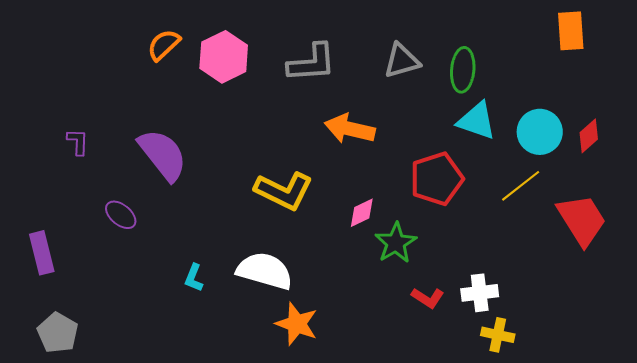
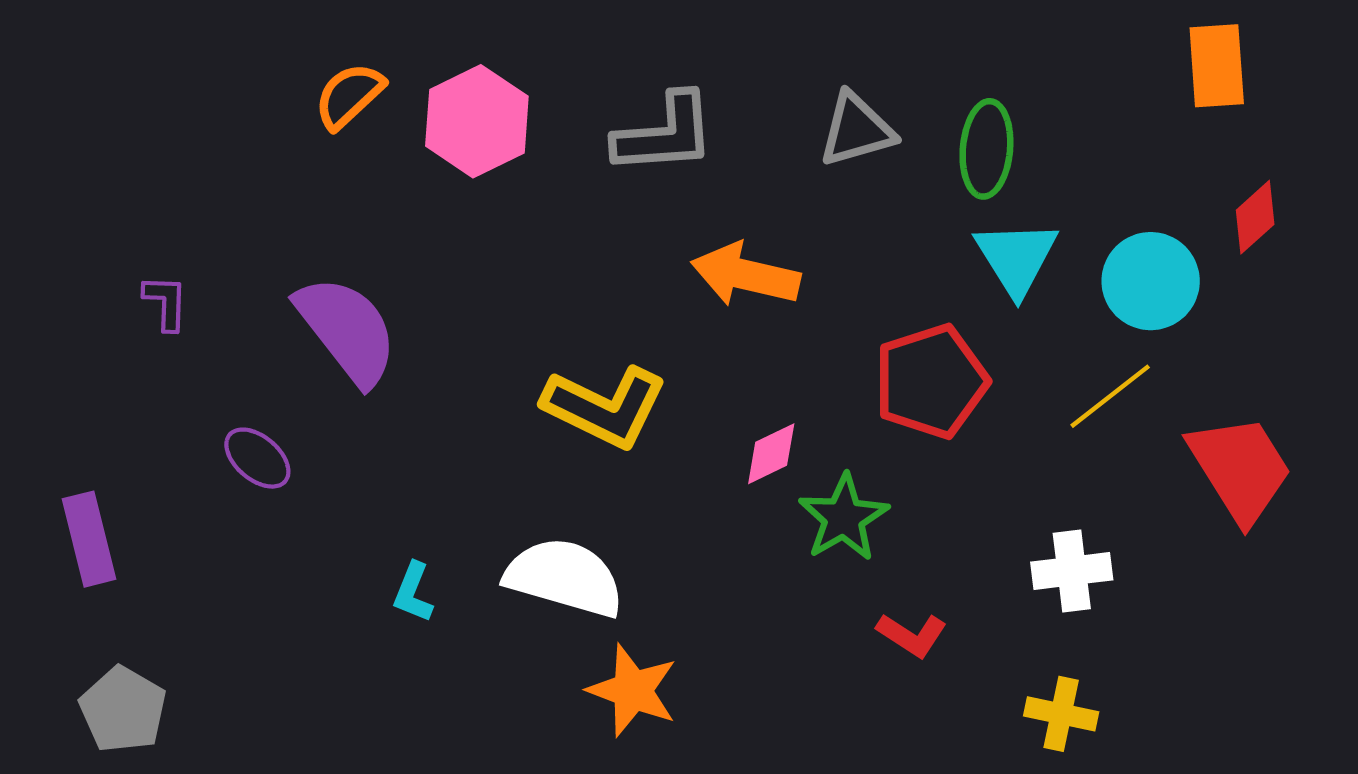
cyan triangle: (477, 121) -> (1016, 258), turned 39
red diamond: (589, 136) -> (1255, 217), moved
white cross: (480, 293) -> (1072, 571), moved

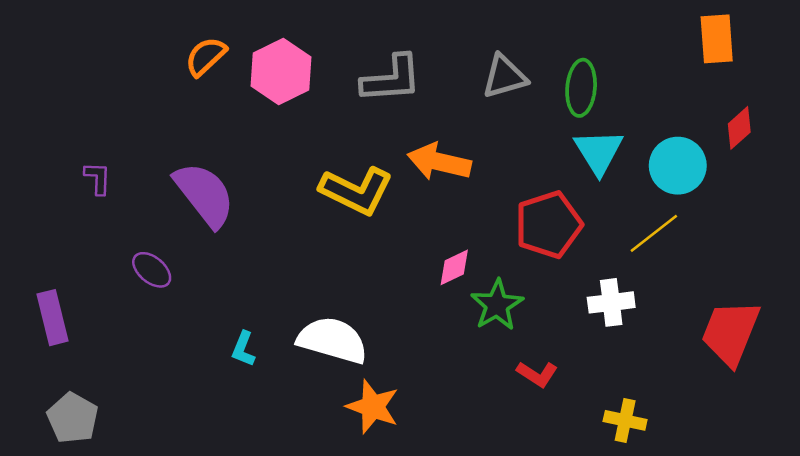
yellow L-shape: (605, 407) -> (356, 191), moved
red trapezoid: (1240, 469) -> (730, 333), moved, turned -126
white cross: (1072, 571) -> (611, 302), moved

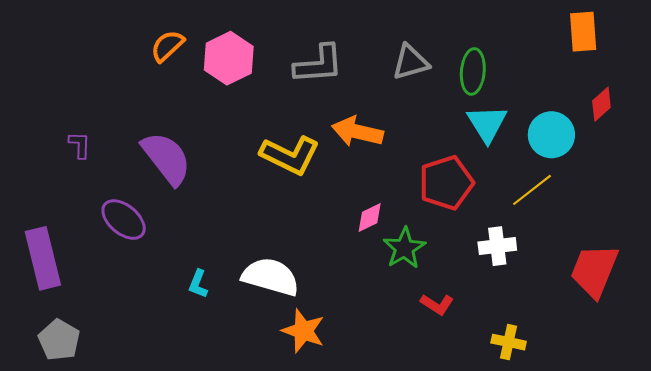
purple ellipse: (152, 270) -> (124, 220), size x1.4
purple rectangle: (53, 318) -> (43, 258), size x1.4

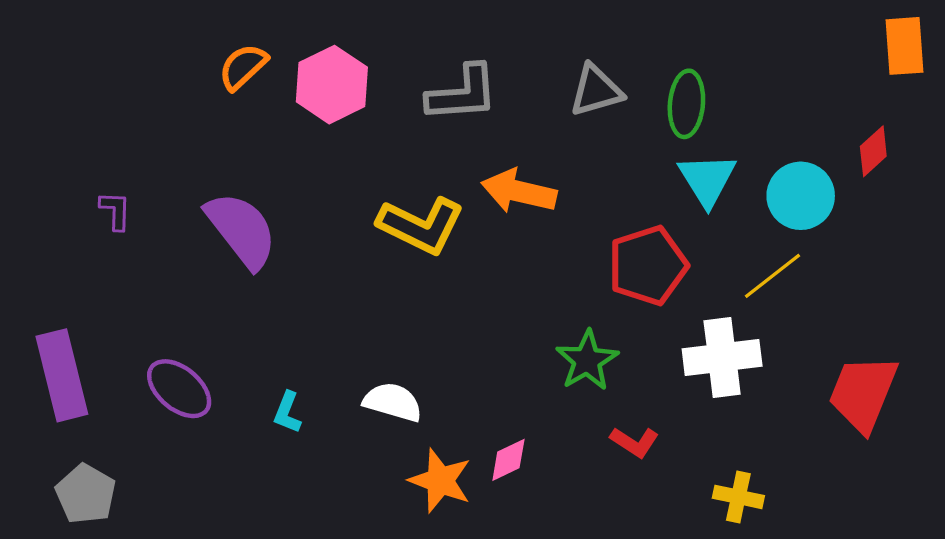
orange rectangle: (583, 32) -> (905, 46), moved
pink diamond: (370, 217) -> (508, 460), moved
purple ellipse: (124, 220) -> (179, 389), moved
white cross: (497, 246) -> (722, 357), size x1.4
white semicircle: (271, 277) -> (393, 402), size x0.7

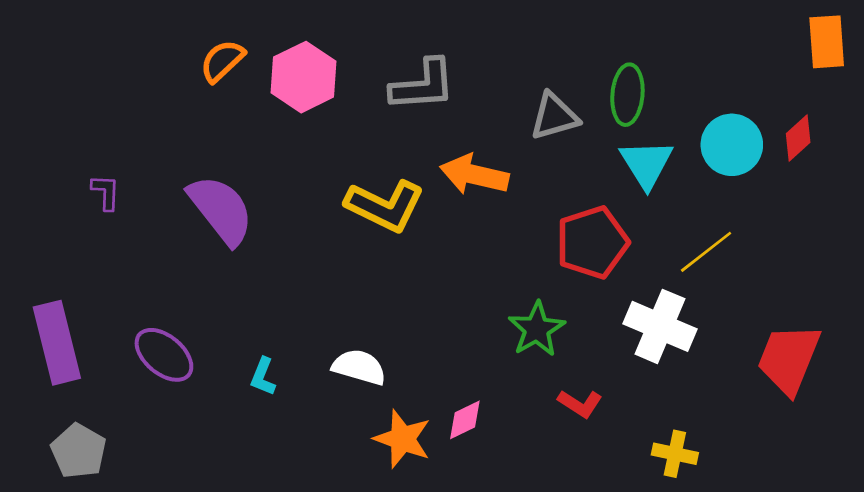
gray triangle: (596, 90) -> (554, 116), moved
cyan circle: (801, 196) -> (732, 145), moved
white cross: (722, 357) -> (660, 326), turned 30

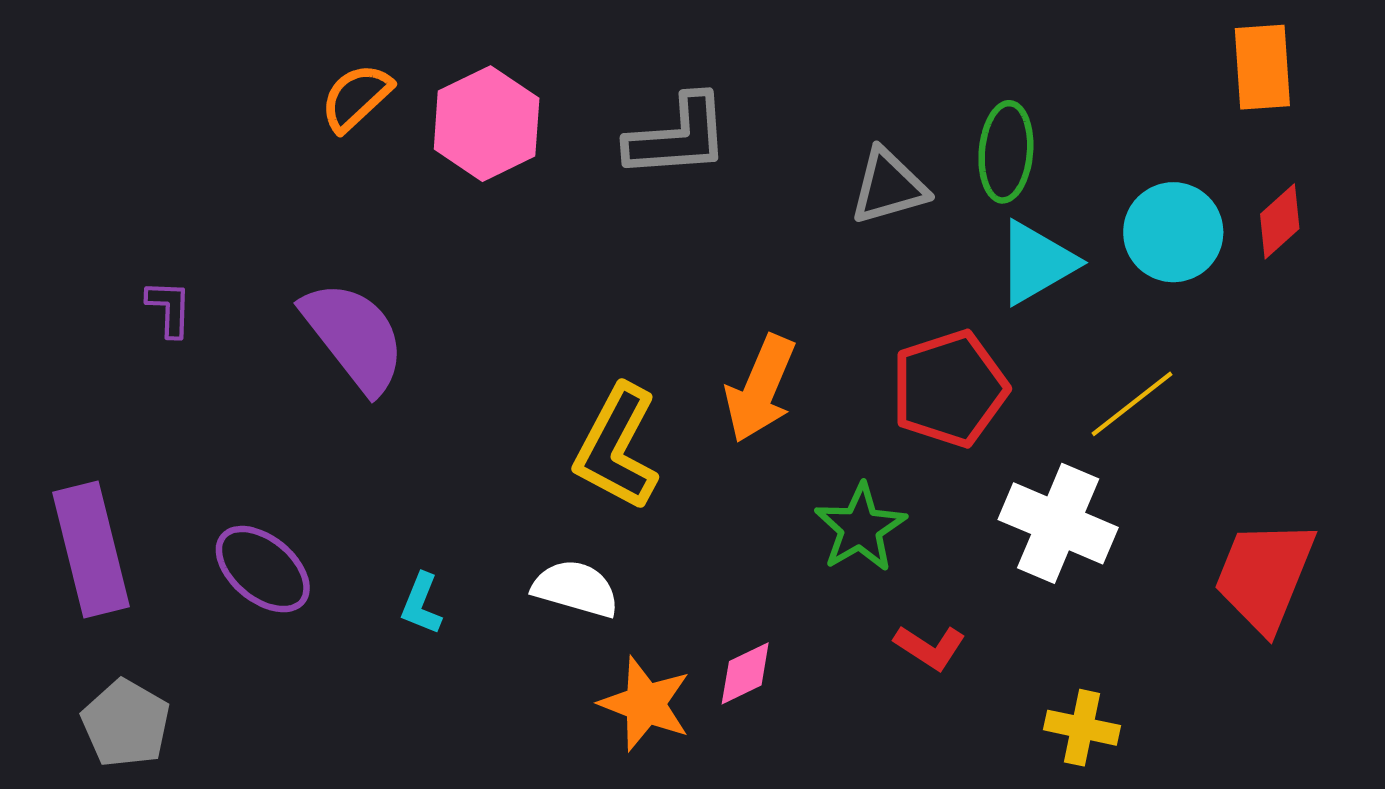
orange rectangle: (827, 42) -> (1262, 67), moved
cyan triangle: (646, 164) -> (1036, 263), turned 32
orange arrow: (474, 175) -> (760, 389), moved, turned -80
yellow L-shape: (385, 206) -> (617, 447), moved, turned 92

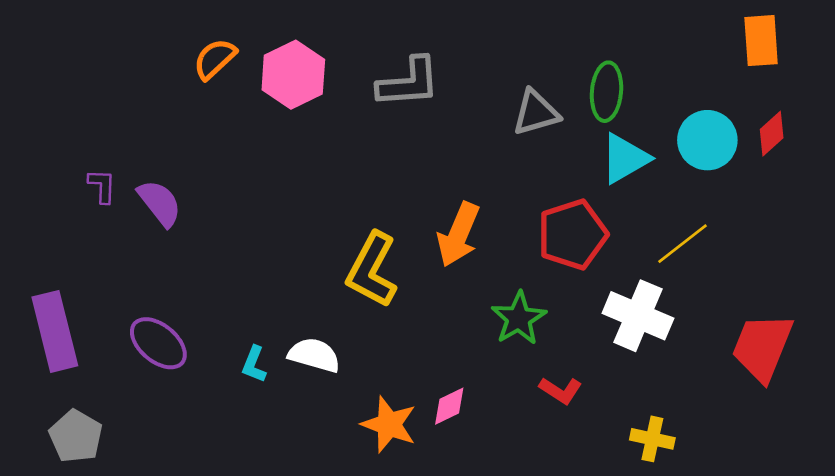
purple semicircle: (354, 337) -> (160, 203), moved, size x0.7
white semicircle: (576, 589) -> (314, 355), moved

